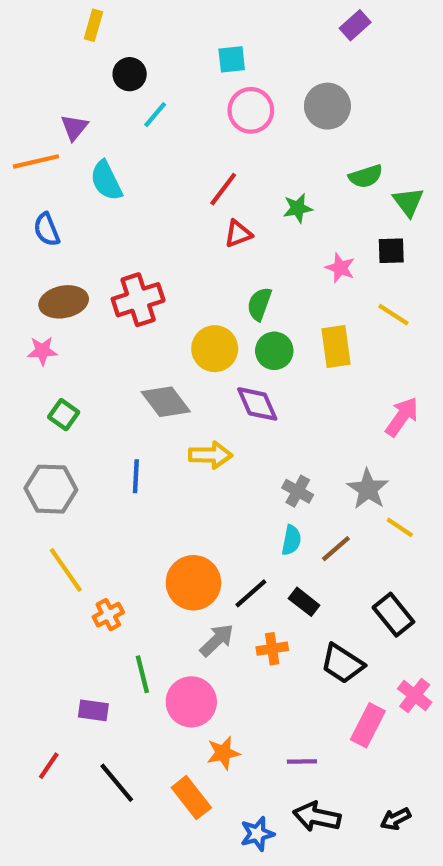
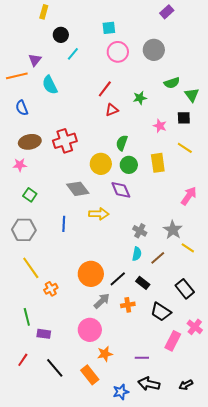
green line: (142, 674) -> (27, 317), moved

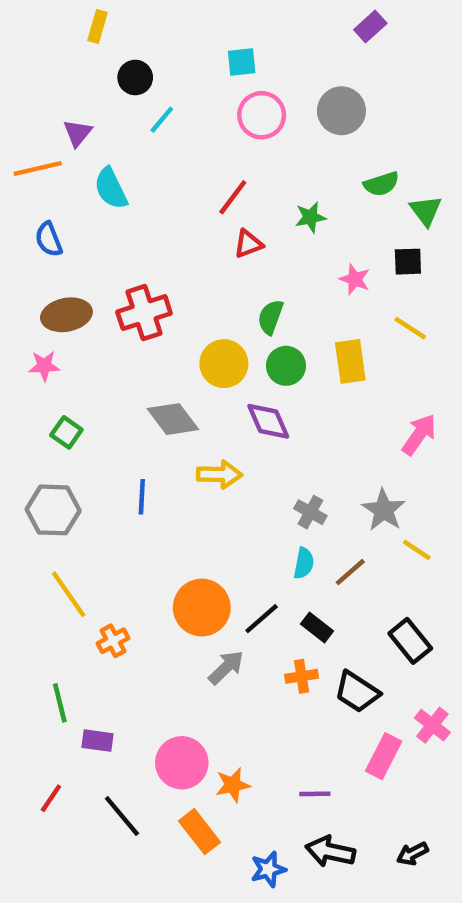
orange cross: (128, 305) -> (302, 676), moved
pink circle: (90, 330) -> (182, 763), moved

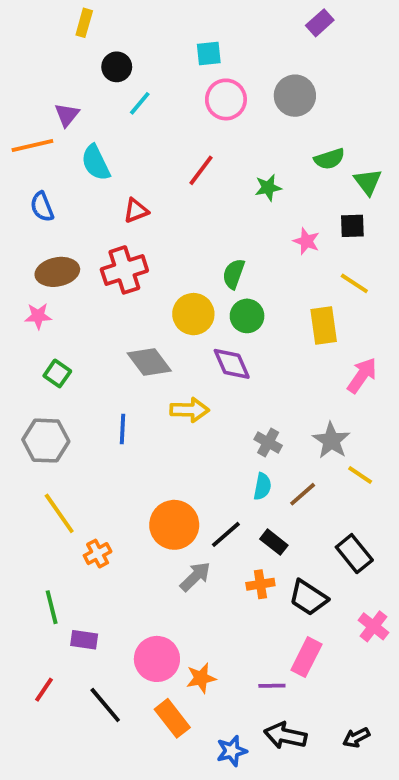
red triangle: (248, 244) -> (136, 211), moved
yellow rectangle: (350, 361) -> (324, 326), moved
pink rectangle: (384, 756) -> (306, 657), moved

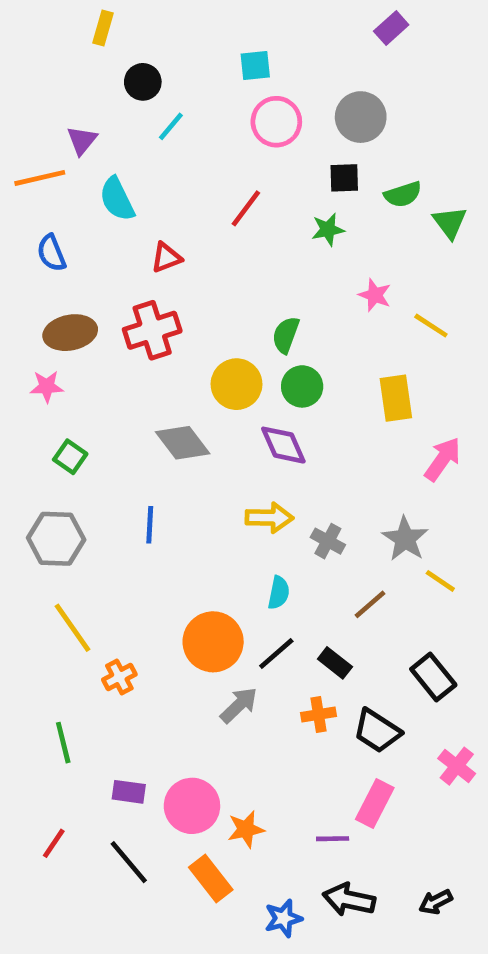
black square: (352, 226) -> (344, 178), moved
yellow line: (354, 283) -> (431, 326), moved
yellow arrow: (190, 410) -> (269, 518), moved
cyan semicircle: (262, 486) -> (279, 593), moved
purple rectangle: (84, 640) -> (129, 792), moved

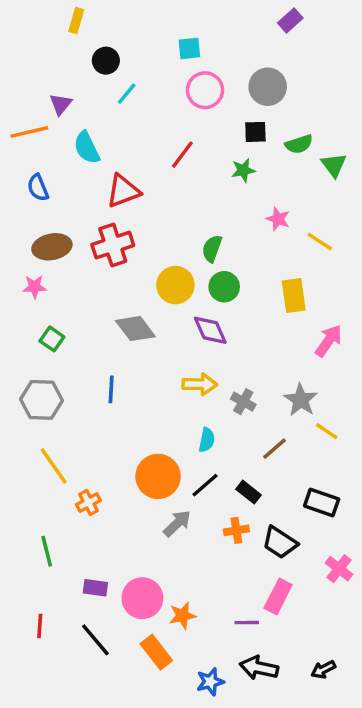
red triangle: (166, 258) -> (123, 191), size x1.5
black rectangle: (433, 677) -> (322, 503), turned -32
red line: (54, 843) -> (40, 626), turned -30

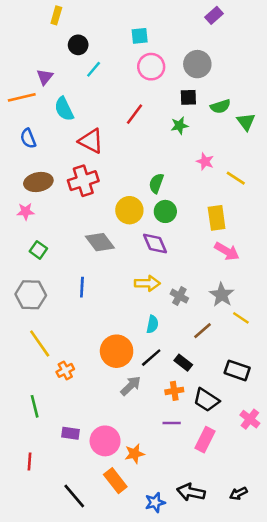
red triangle: (123, 191) -> (91, 141), turned 48
pink arrow: (329, 341) -> (227, 251), moved, turned 85
purple line: (247, 623) -> (172, 423), moved
black line: (95, 640) -> (74, 496), moved

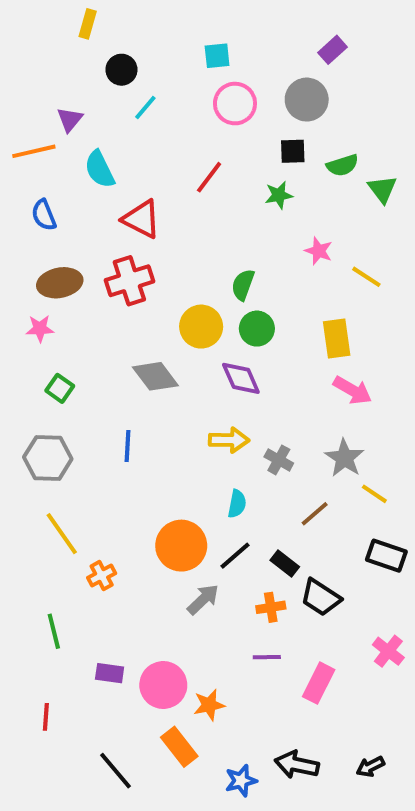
purple rectangle: (214, 15) -> (333, 50), moved
black rectangle: (237, 370) -> (386, 556), moved
black trapezoid: (206, 400) -> (321, 597), moved

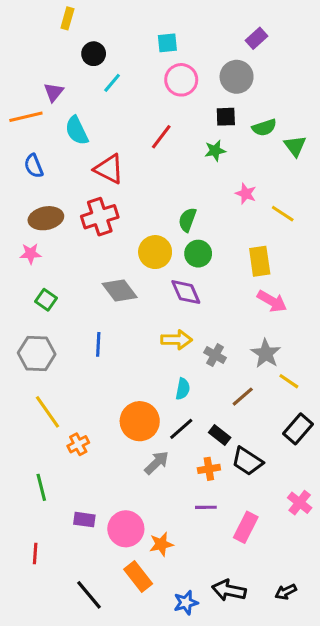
black rectangle: (386, 556) -> (298, 429), turned -68

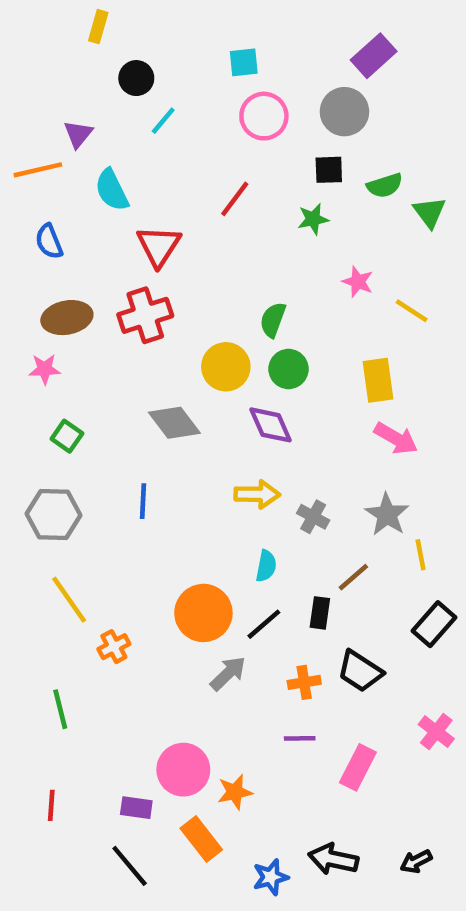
purple rectangle: (257, 38) -> (374, 56), size x1.4
red triangle: (109, 169) -> (159, 246), turned 36
yellow line: (289, 381) -> (421, 555), turned 45
black rectangle: (220, 435) -> (320, 613), moved, turned 60
purple rectangle: (84, 520) -> (136, 808), moved

